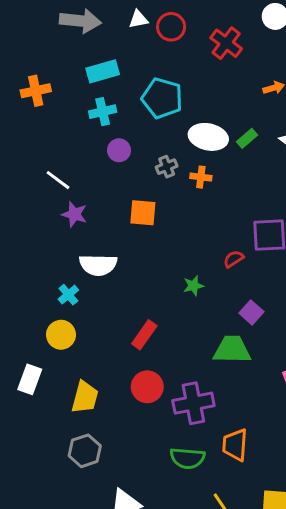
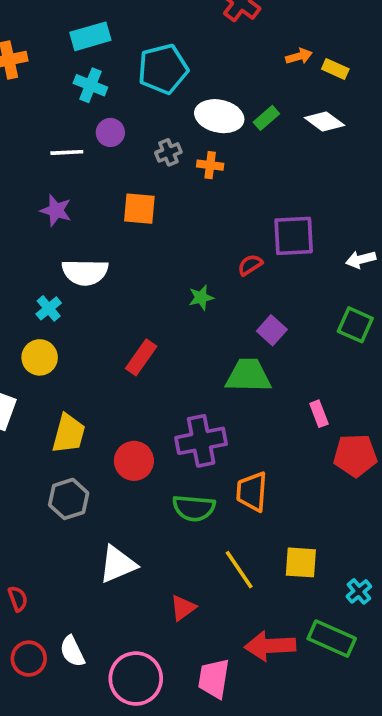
cyan pentagon: (162, 98) -> (163, 69), turned -30
cyan cross: (103, 112) -> (90, 85), turned 35
white line: (58, 180) -> (67, 152), moved, turned -40
red circle: (147, 387) -> (134, 461), moved

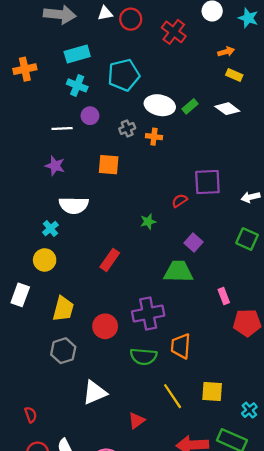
orange arrow: (299, 56) -> (226, 52), moved

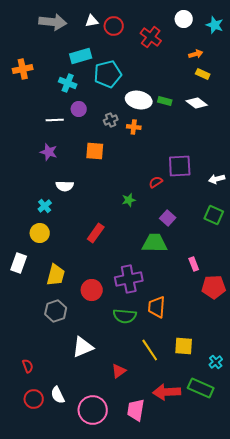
cyan rectangle: (77, 54) -> (81, 56), moved
green rectangle: (190, 106) -> (165, 101), turned 56
white semicircle: (74, 205) -> (65, 186), size x0.7

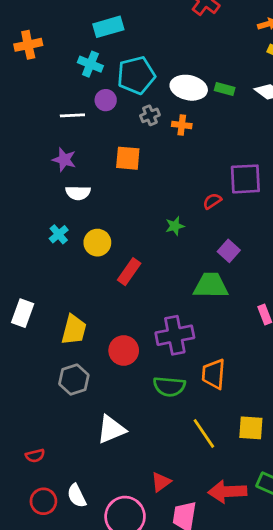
cyan pentagon: (108, 74) -> (136, 75), moved
white semicircle: (65, 186) -> (78, 193), moved
yellow circle: (40, 233) -> (97, 243), moved
red semicircle: (28, 366) -> (35, 456), turned 96
red triangle: (119, 371) -> (161, 482), moved

